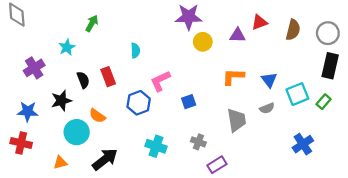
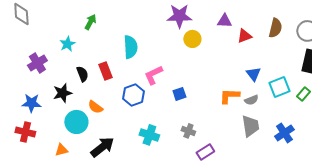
red triangle: (259, 22) -> (244, 36), moved
purple triangle: (238, 35) -> (224, 21), moved
cyan semicircle: (135, 51) -> (130, 47), size x1.6
orange L-shape: (233, 77) -> (229, 96), moved
gray trapezoid: (236, 120) -> (250, 126), moved

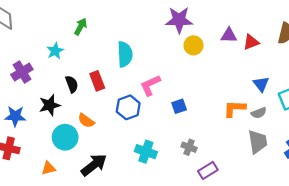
purple triangle: (224, 21) -> (229, 35), moved

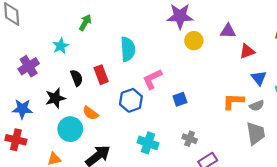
red triangle: (251, 42) -> (247, 51), moved

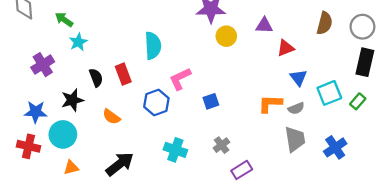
green arrow: (85, 23) -> (64, 20), moved, turned -84
cyan circle: (70, 129) -> (63, 134), moved
gray cross: (190, 139) -> (222, 145), turned 32

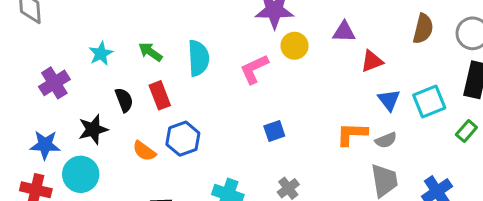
green arrow: (64, 20) -> (150, 52), moved
pink L-shape: (180, 79) -> (254, 69), moved
cyan square: (329, 93) -> (429, 102), moved
blue hexagon: (156, 102) -> (183, 139), moved

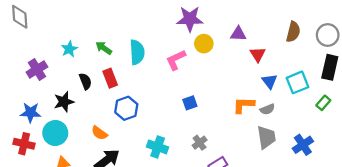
red triangle: (372, 61) -> (258, 54), turned -42
orange semicircle: (144, 151) -> (99, 133), moved

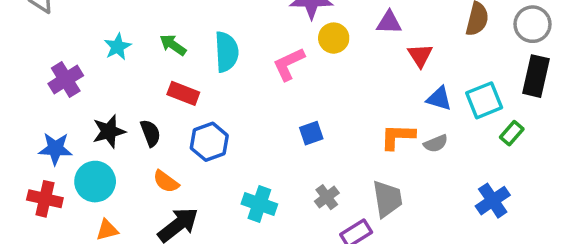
red rectangle: (110, 78) -> (183, 93), turned -48
black semicircle: (85, 81) -> (150, 133), moved
blue triangle: (270, 81) -> (439, 99), turned -35
green rectangle: (323, 103) -> (512, 133), moved
gray trapezoid: (266, 137) -> (387, 199), moved

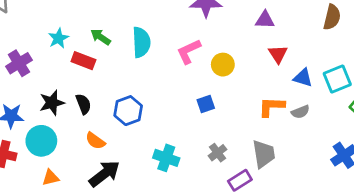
yellow circle: (334, 38) -> (223, 65), moved
red triangle: (420, 55) -> (278, 54), moved
red rectangle: (183, 93) -> (83, 61), moved

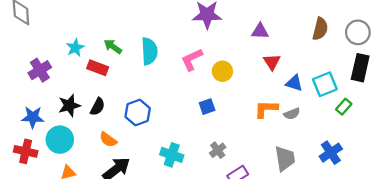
black semicircle: (83, 104) -> (98, 107), turned 48
gray trapezoid: (264, 154) -> (285, 158), moved

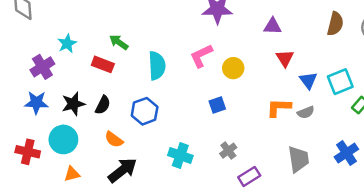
cyan star: (75, 48) -> (67, 43), moved
cyan semicircle: (149, 51) -> (157, 66), moved
blue triangle: (294, 83) -> (308, 80), turned 36
blue star: (33, 117) -> (36, 103), moved

